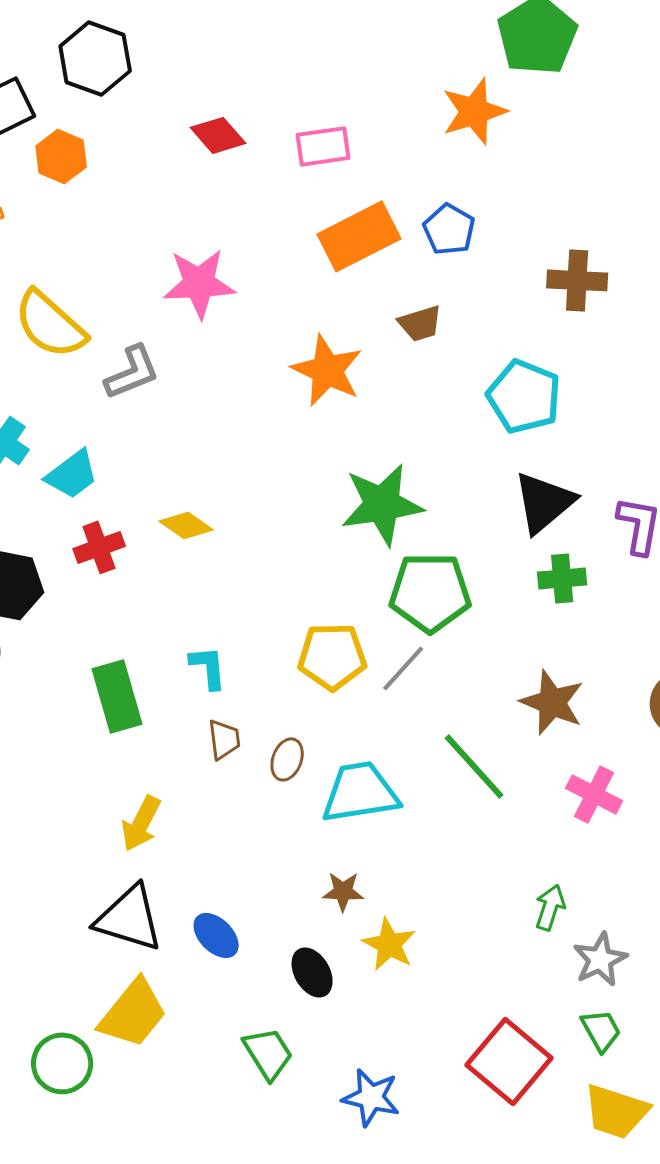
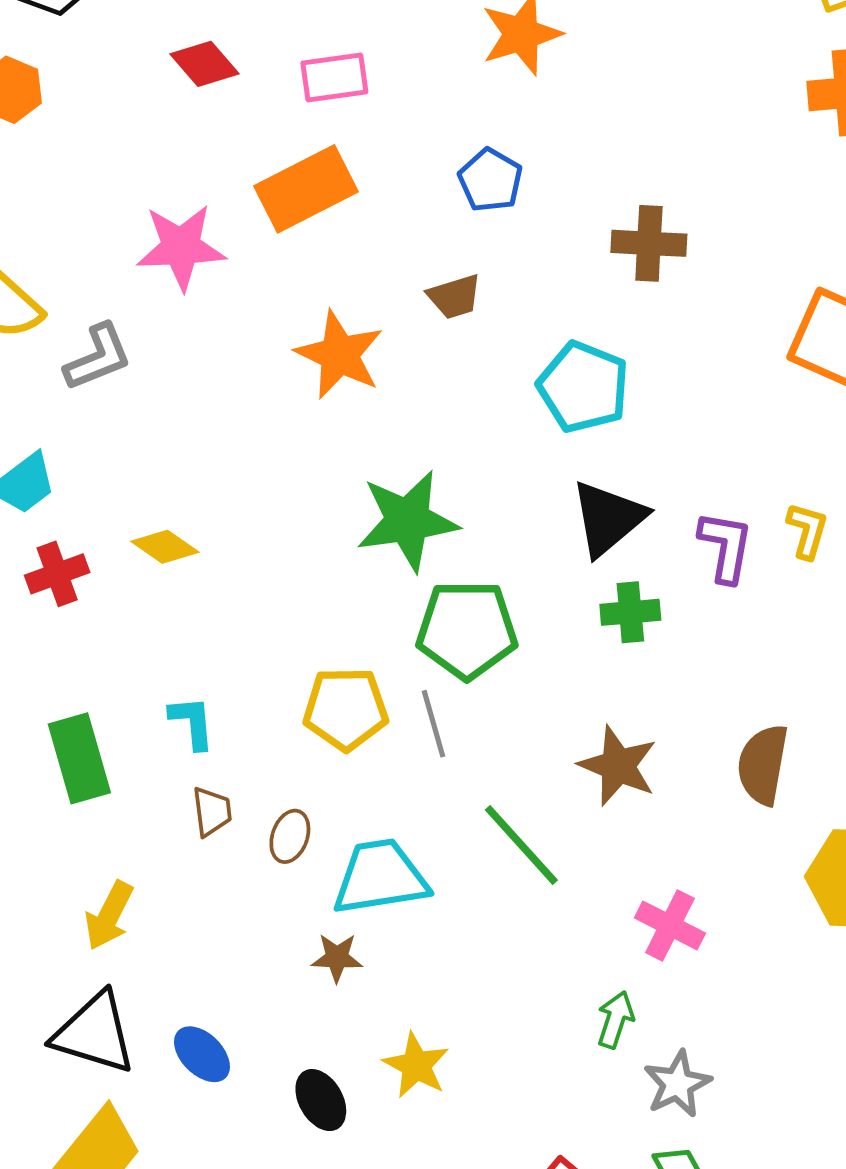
orange rectangle: (359, 236) -> (306, 189), moved
gray line: (403, 668) -> (433, 724), turned -58
pink cross: (594, 794) -> (670, 925), moved
brown star: (343, 891) -> (337, 958), moved

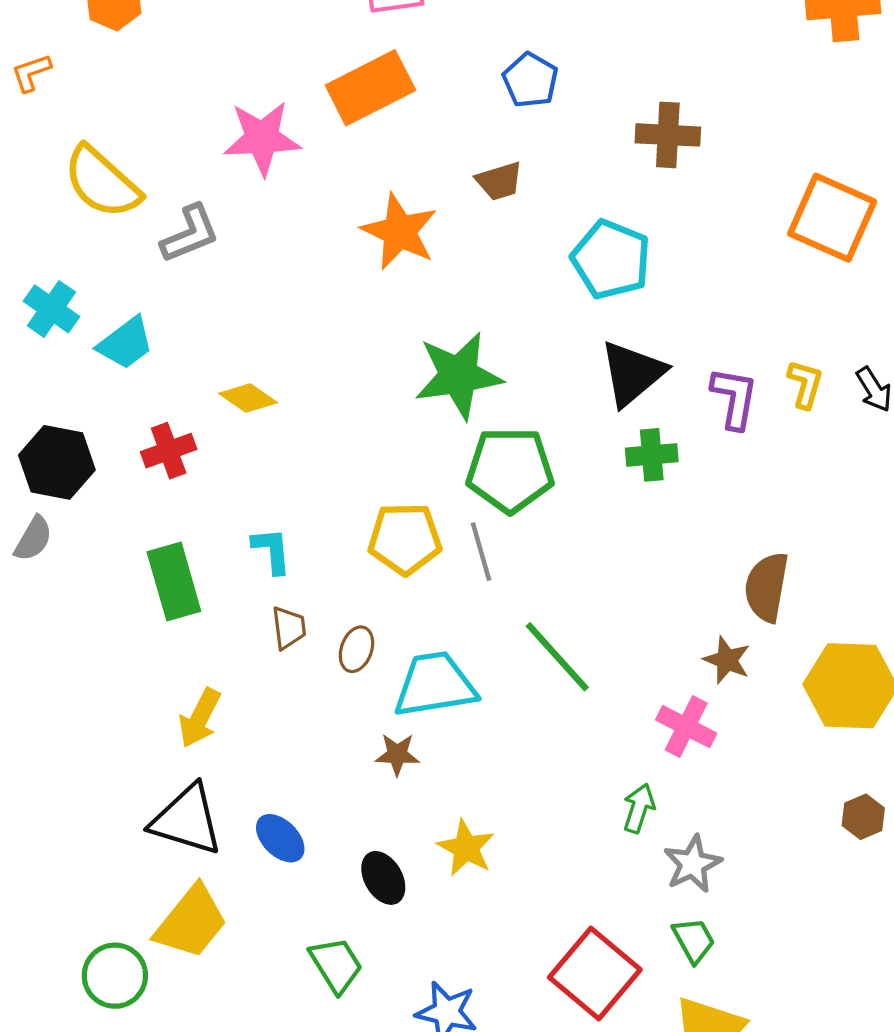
red cross: (57, 574) -> (169, 451), moved
brown star: (618, 766) -> (727, 660), moved, size x0.7

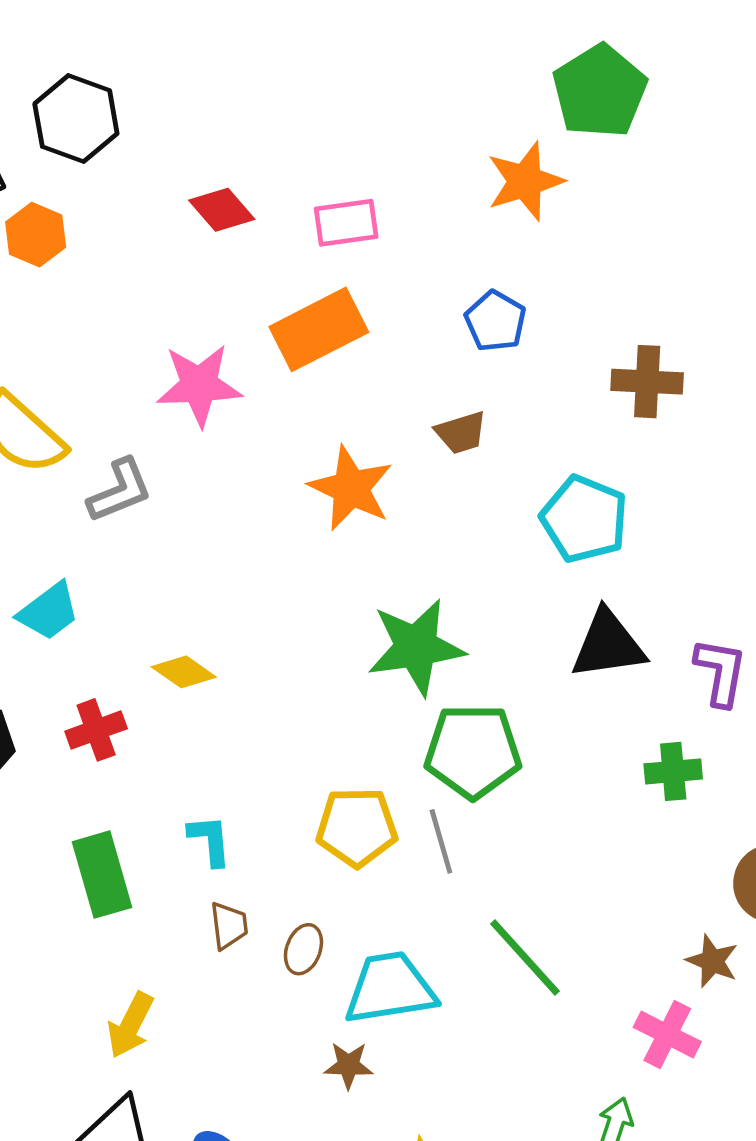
black triangle: (632, 373) -> (608, 645), turned 32
green cross: (652, 455) -> (673, 771), moved

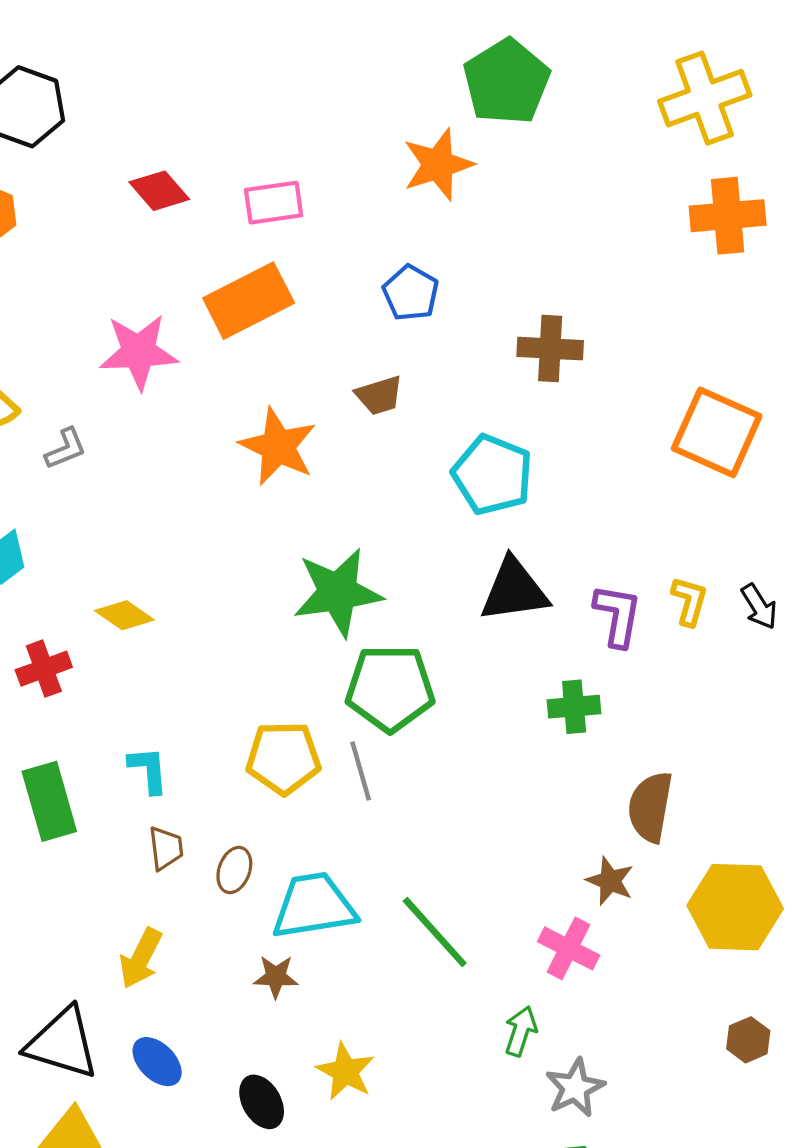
gray L-shape: (120, 491) -> (66, 449), size x0.7
green line: (525, 957) -> (435, 932), moved
yellow arrow: (130, 1025) -> (141, 958), moved

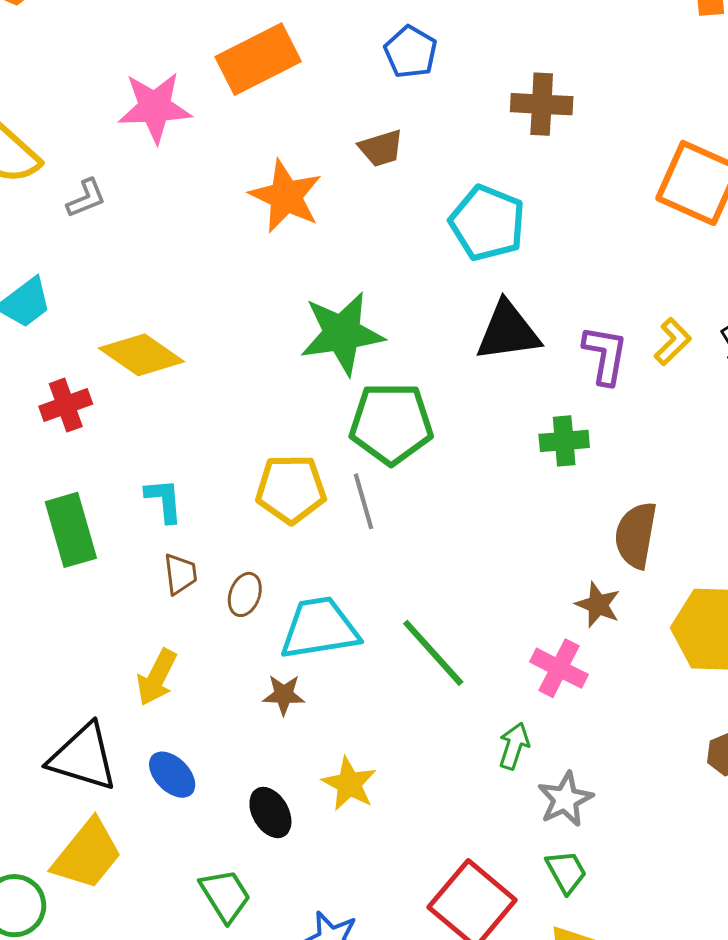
yellow L-shape: (689, 601) -> (673, 342), turned 30
yellow diamond: (124, 615) -> (141, 355), size x1.5

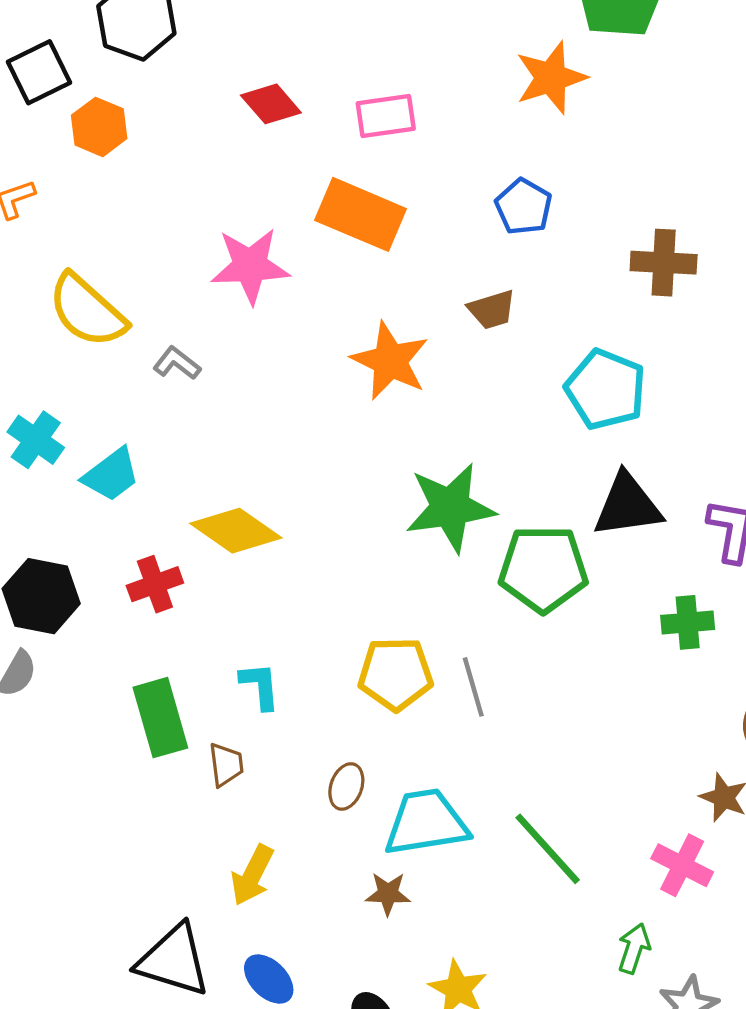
orange rectangle: (258, 59) -> (361, 214), turned 50
gray L-shape: (86, 198) -> (177, 363), turned -120
green pentagon: (391, 424) -> (543, 569), moved
brown trapezoid: (180, 574) -> (226, 765), moved

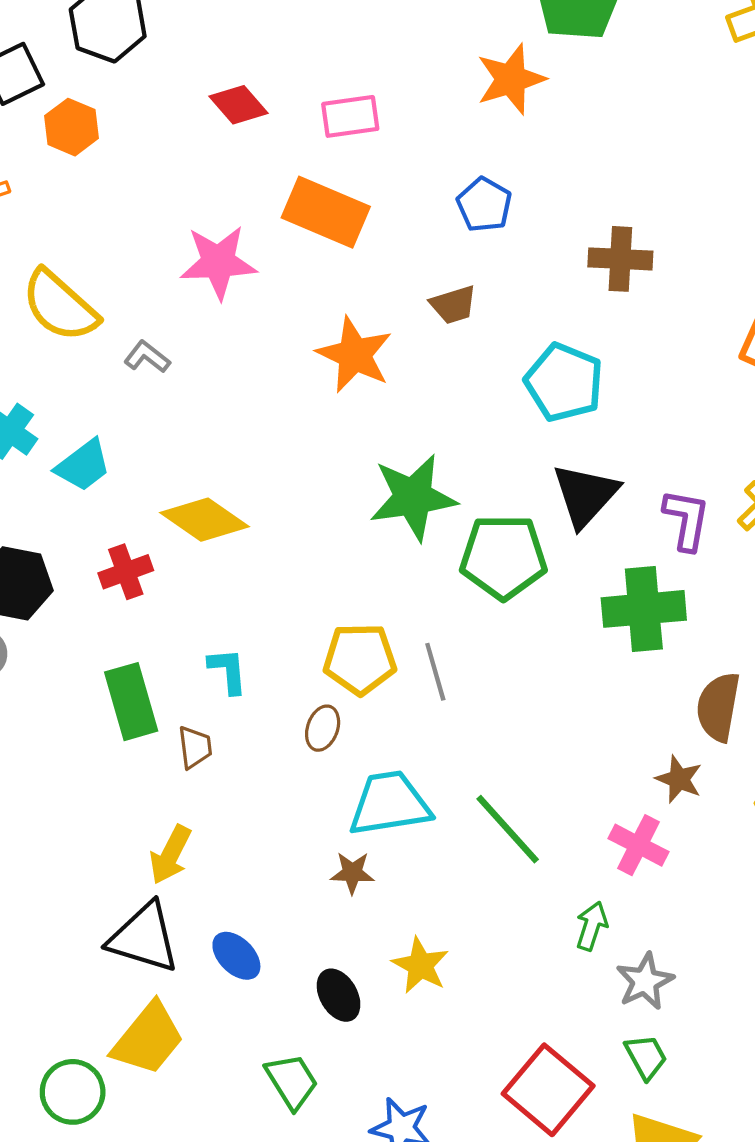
black triangle: (627, 505) -> (585, 495), turned -40
green cross: (688, 622) -> (644, 609), size x1.6
brown ellipse: (346, 786) -> (323, 728), moved
yellow arrow: (252, 875) -> (170, 855), moved

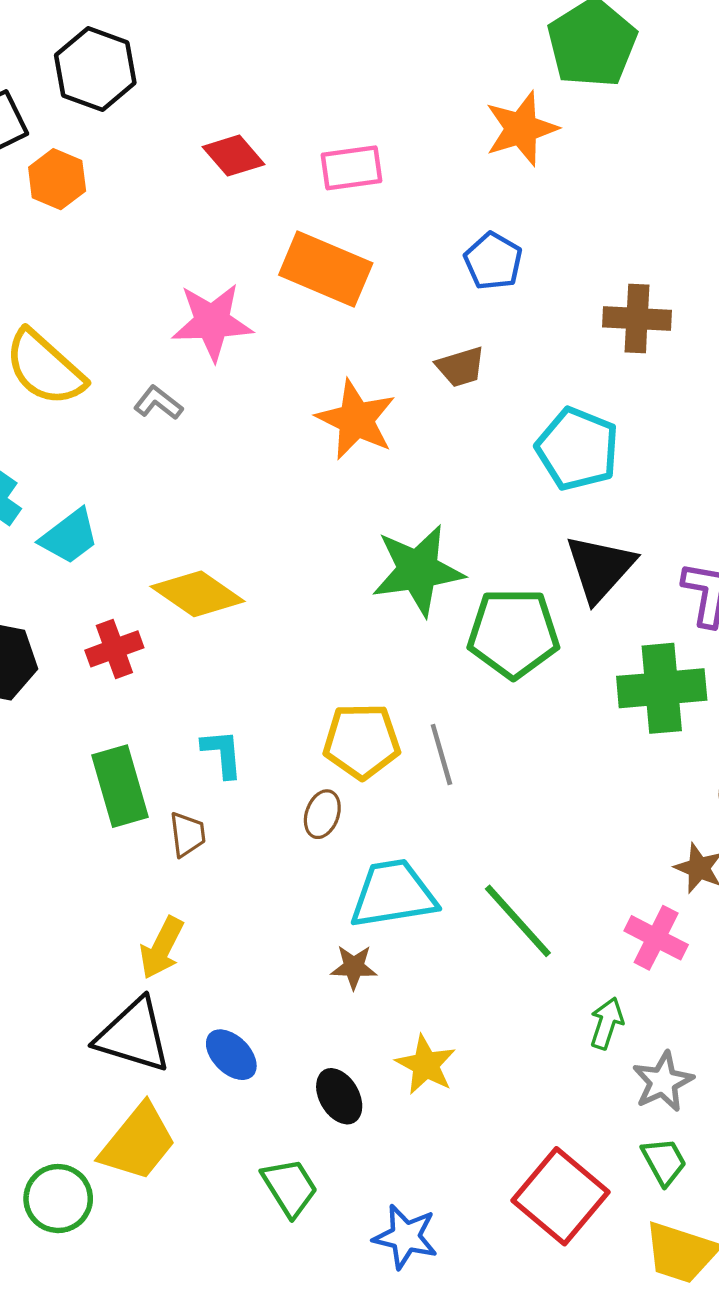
gray L-shape: (147, 357) -> (158, 403), moved

